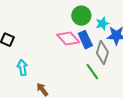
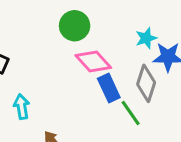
green circle: (81, 16) -> (75, 26), moved
blue rectangle: (85, 40) -> (109, 88), moved

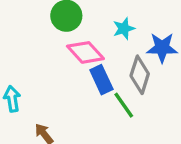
cyan star: (146, 38) -> (124, 29), moved

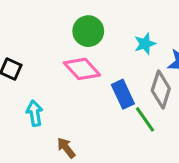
pink diamond: (85, 52) -> (82, 69), moved

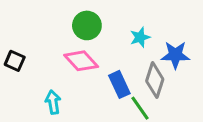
cyan arrow: (35, 113) -> (53, 102), moved

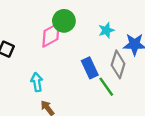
pink diamond: (81, 61) -> (51, 35), moved, turned -76

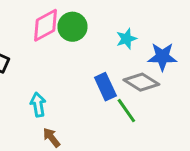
pink diamond: (51, 35) -> (46, 25), moved
gray diamond: (118, 64) -> (141, 82), turned -76

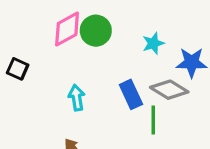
cyan arrow: (38, 105) -> (77, 98), moved
green line: (126, 111) -> (153, 120), turned 35

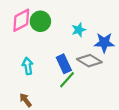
green line: (153, 120) -> (67, 80), moved, turned 42

